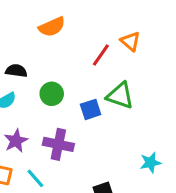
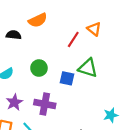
black semicircle: (16, 71) -> (14, 35), moved
blue square: (91, 109) -> (67, 78), turned 32

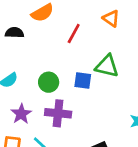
red line: (73, 39) -> (74, 34), moved
green circle: (39, 68) -> (49, 82), moved

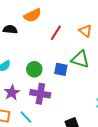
orange triangle: (111, 18) -> (85, 31), moved

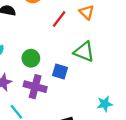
orange triangle: (85, 31) -> (87, 12), moved
blue square: (61, 69) -> (60, 72), moved

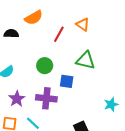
green circle: (31, 58) -> (45, 66), moved

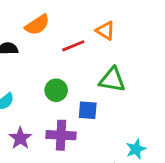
red line: (59, 34) -> (73, 46), turned 42
cyan star: (111, 104) -> (136, 149), moved

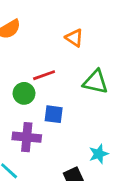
red line: (73, 46) -> (44, 75), moved
green triangle: (112, 80) -> (96, 82), moved

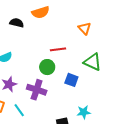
green circle: (24, 93) -> (47, 67), moved
blue square: (54, 114) -> (71, 80), moved

